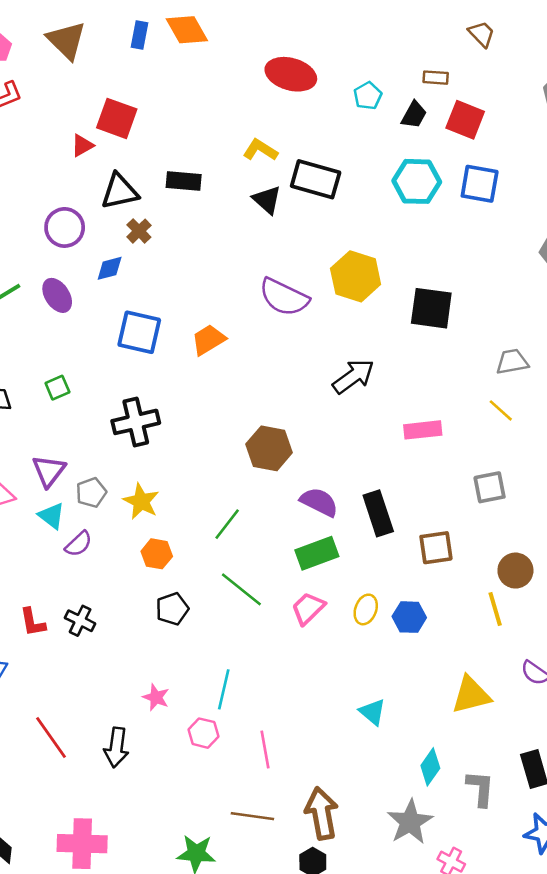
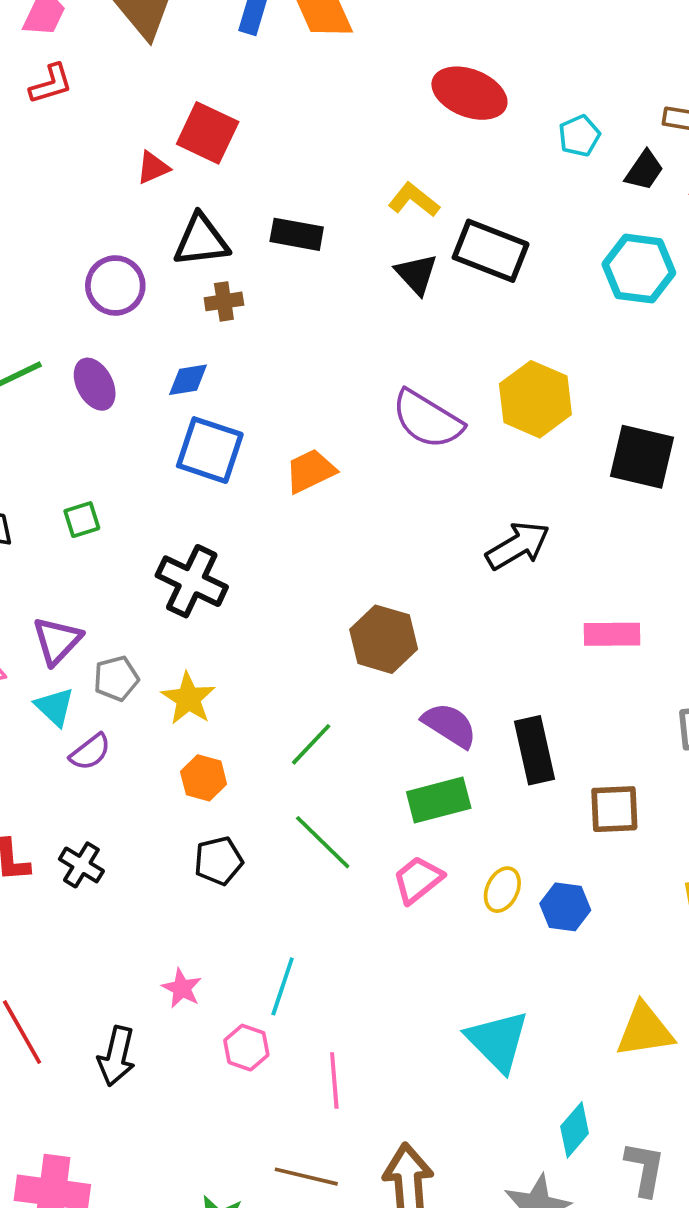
brown cross: (139, 231) -> (224, 301), turned 30
blue diamond: (110, 268) -> (188, 380), moved
black cross: (136, 422) -> (192, 581), turned 33
cyan triangle: (372, 712) -> (498, 1041), size x1.6

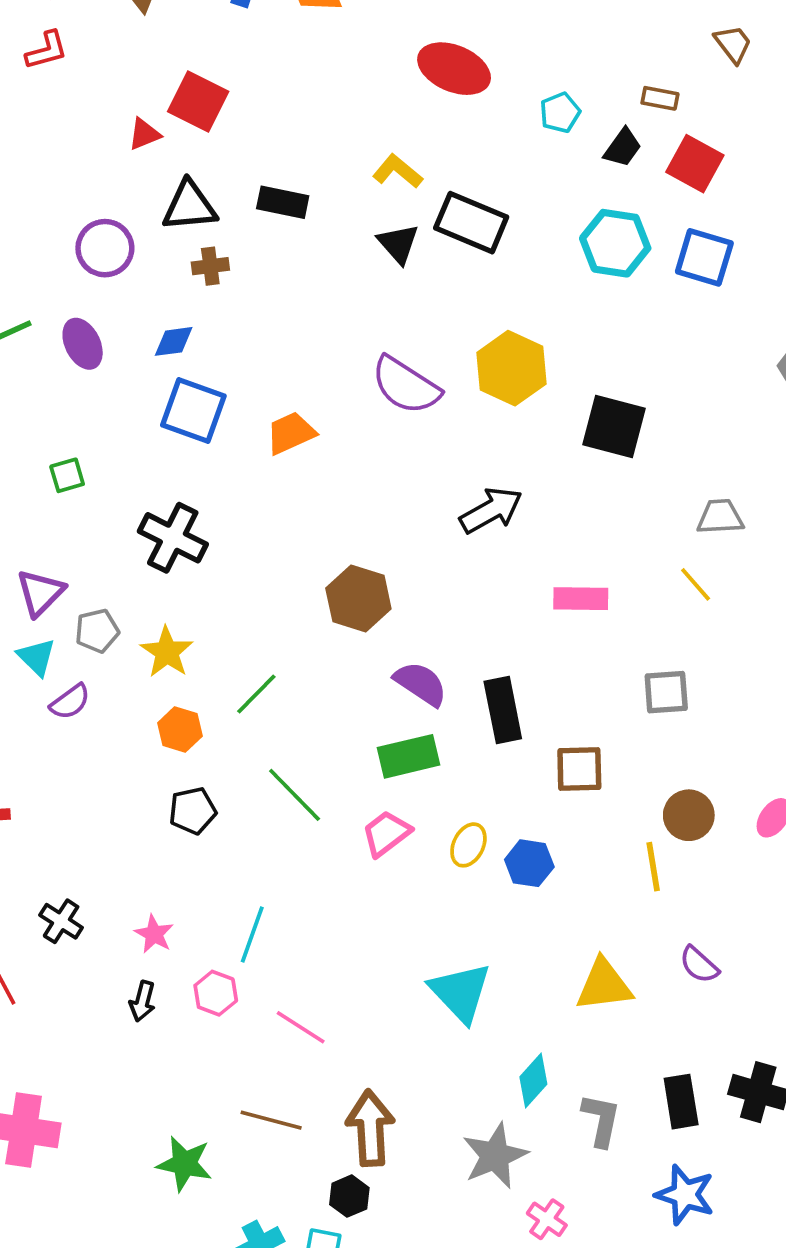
green line: (311, 744) -> (256, 694), moved
black cross: (81, 865) -> (61, 921), moved
black arrow: (117, 1056) -> (142, 1001), moved, size x0.7
pink line: (334, 1081) -> (301, 1027), turned -54

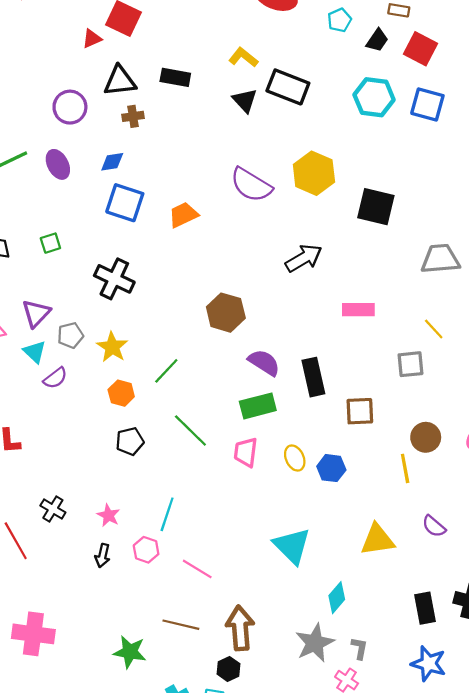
gray trapezoid: (720, 517) -> (440, 259), size x1.4
yellow line: (696, 584) -> (434, 329), moved
pink trapezoid: (386, 833) -> (246, 452), turned -44
yellow ellipse: (468, 845) -> (295, 458), turned -50
gray L-shape: (601, 1120) -> (359, 648), moved, size x0.7

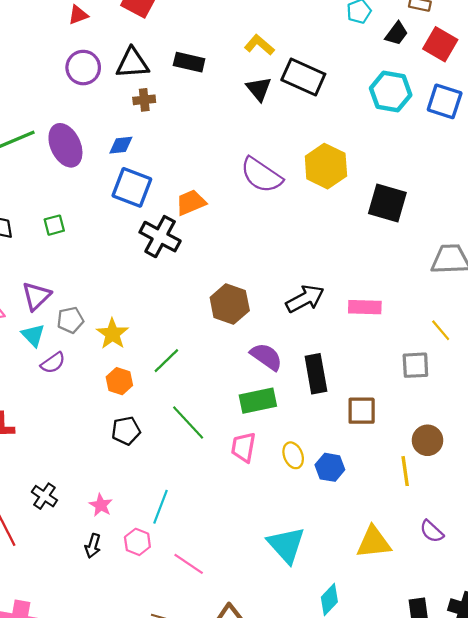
red triangle: (92, 39) -> (78, 15), moved
purple circle: (70, 107) -> (83, 68), moved
purple ellipse: (58, 164) -> (65, 145), size x1.4
black arrow: (304, 258) -> (305, 299), moved
black cross: (114, 279) -> (160, 237), moved

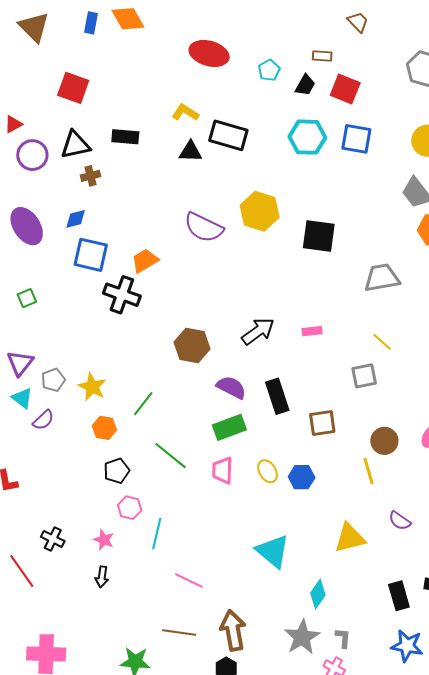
red triangle: (78, 15) -> (13, 124), moved
black triangle: (259, 89) -> (190, 152), turned -40
pink rectangle: (365, 307) -> (312, 331), size x0.7
pink hexagon: (137, 542) -> (130, 508), moved

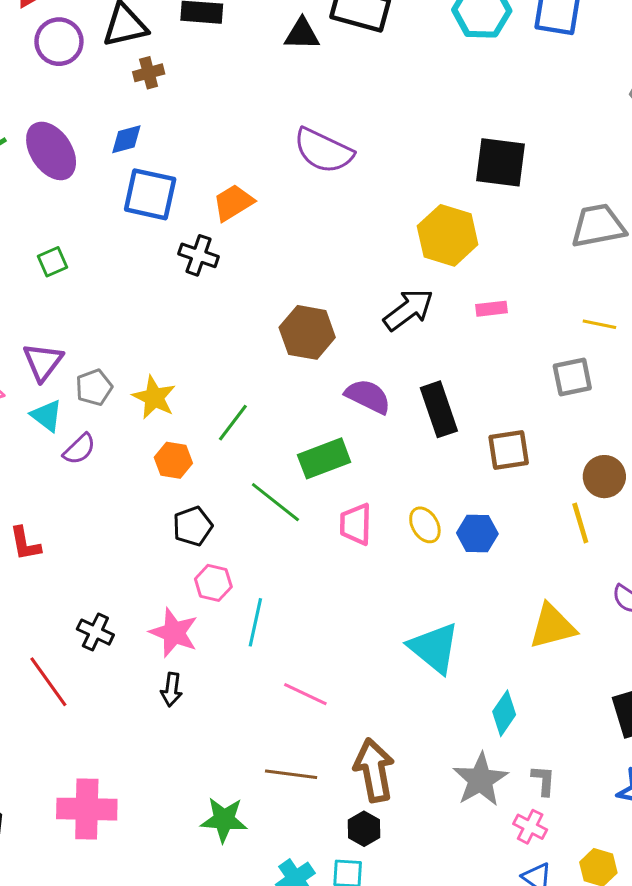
yellow hexagon: (260, 211) -> (448, 235), moved
black cross: (122, 295) -> (199, 255), size x0.7
yellow line: (382, 342) -> (599, 324), turned -30
green rectangle: (229, 427) -> (324, 458), moved
pink star: (104, 540) -> (174, 633), size x1.5

